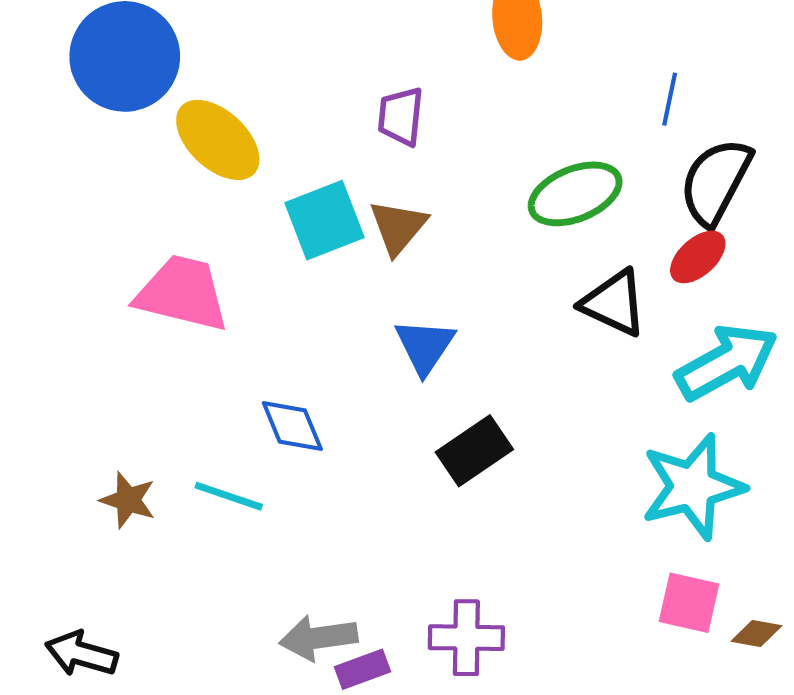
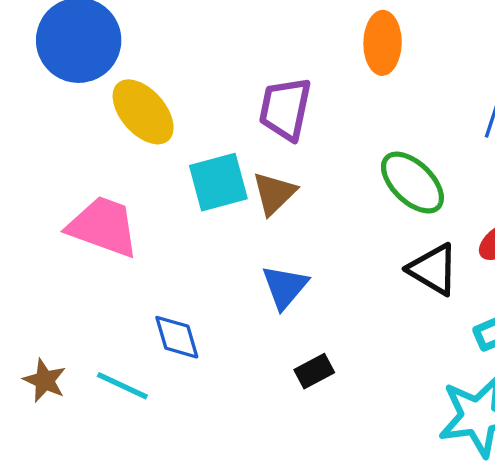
purple trapezoid: (401, 116) -> (285, 109), size x1.4
green ellipse: (575, 194) -> (412, 183), turned 60
black rectangle: (474, 451) -> (314, 371), size x0.7

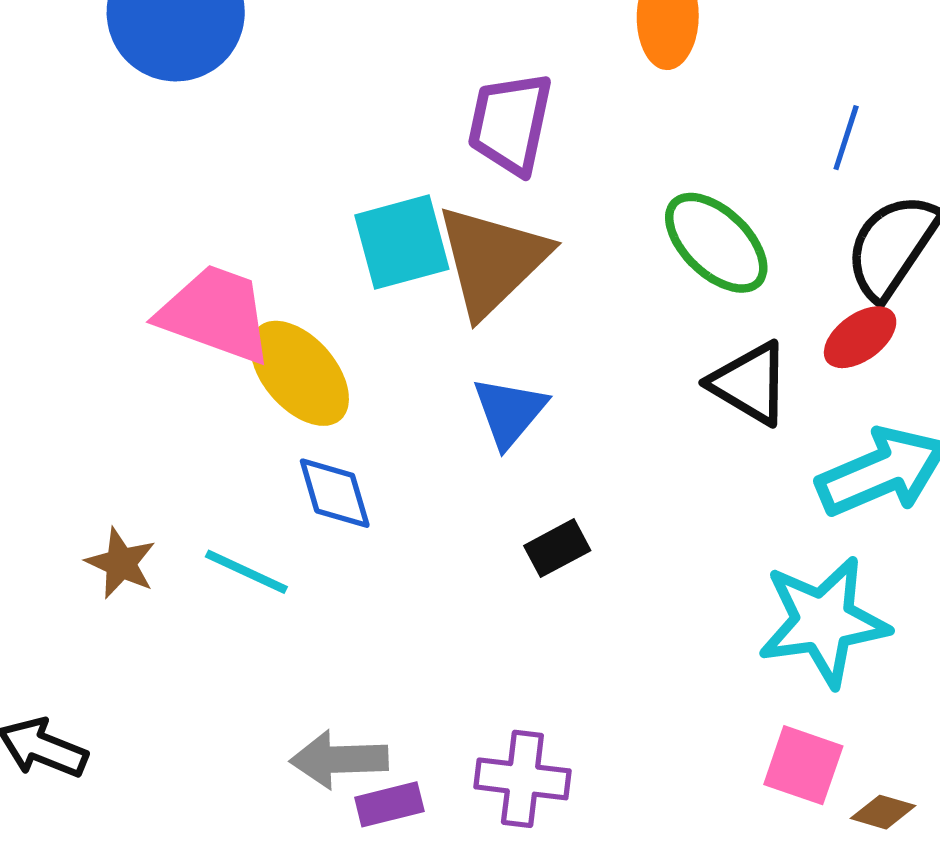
yellow ellipse: (143, 112) -> (300, 373), moved
brown triangle: (274, 193) -> (492, 260), size x1.6

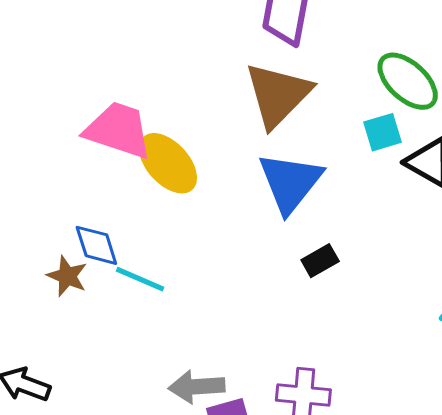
cyan square: (402, 242) -> (382, 132), moved, size x0.7
blue triangle: (509, 412) -> (290, 182), size x1.5
blue diamond: (335, 493) -> (96, 245), moved

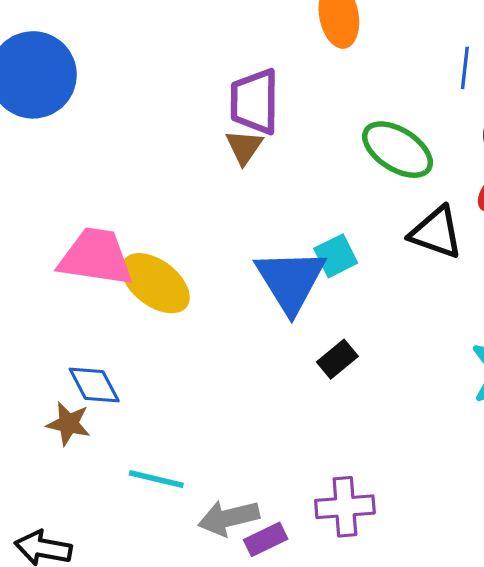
brown triangle: (278, 95) -> (244, 147), moved, size x0.5
cyan square: (382, 132) -> (336, 256), moved
cyan line: (140, 279) -> (156, 479), moved

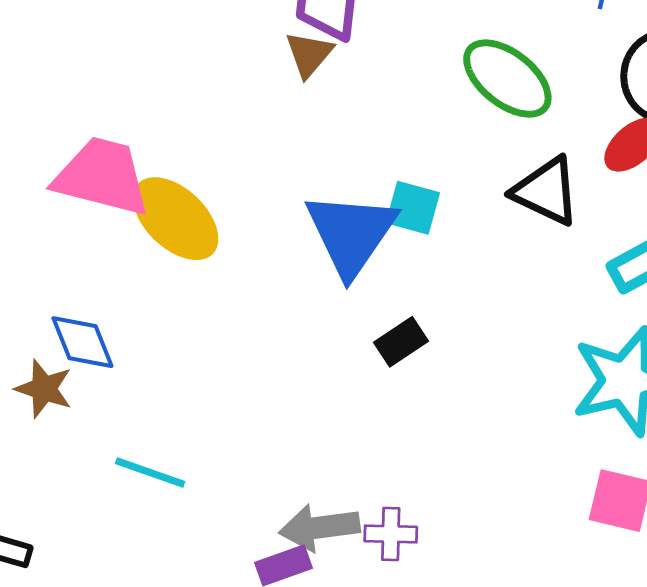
cyan square: (336, 256) -> (413, 208), turned 36
purple cross: (345, 507) -> (391, 534), size x0.7
gray arrow: (229, 518) -> (319, 527), moved

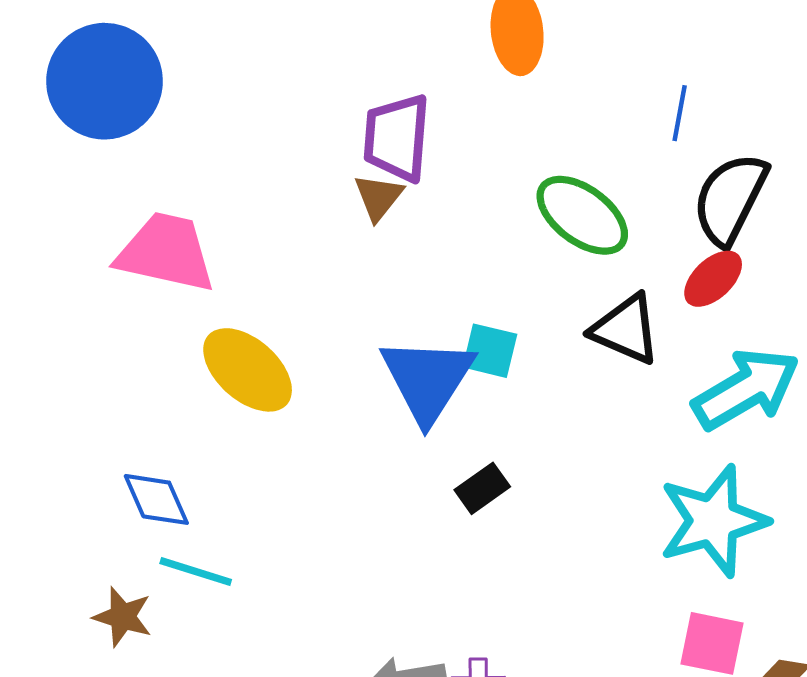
pink trapezoid: (102, 177) -> (166, 252), moved
brown star: (44, 389) -> (123, 617), moved
cyan line: (150, 472) -> (196, 571), moved

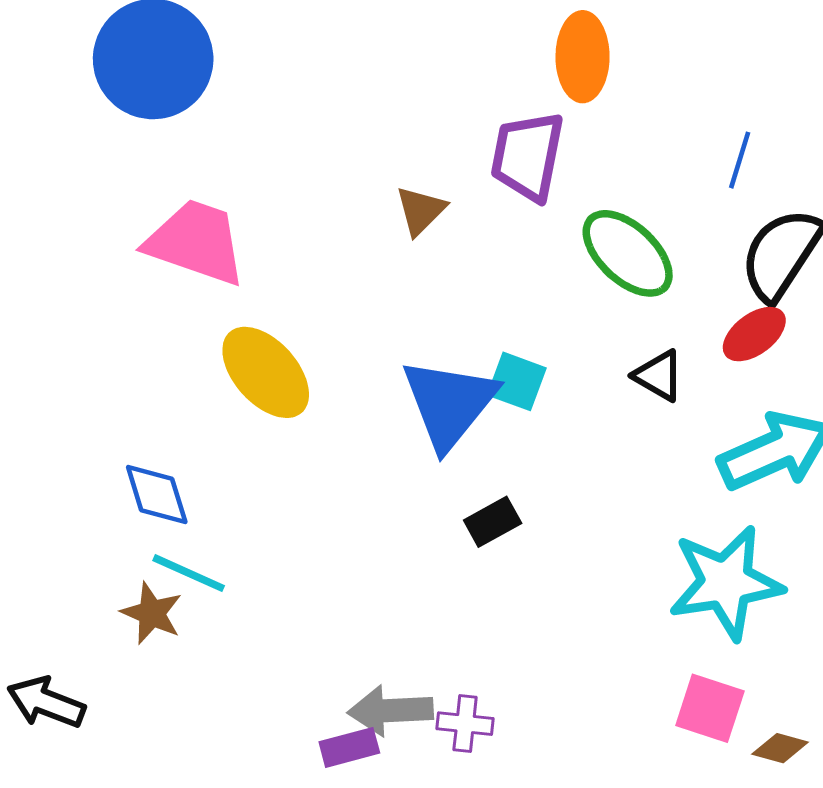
purple trapezoid: (397, 138) -> (527, 156), moved
black triangle: (626, 329) -> (659, 376), size x0.7
brown star: (123, 617) -> (152, 613), moved

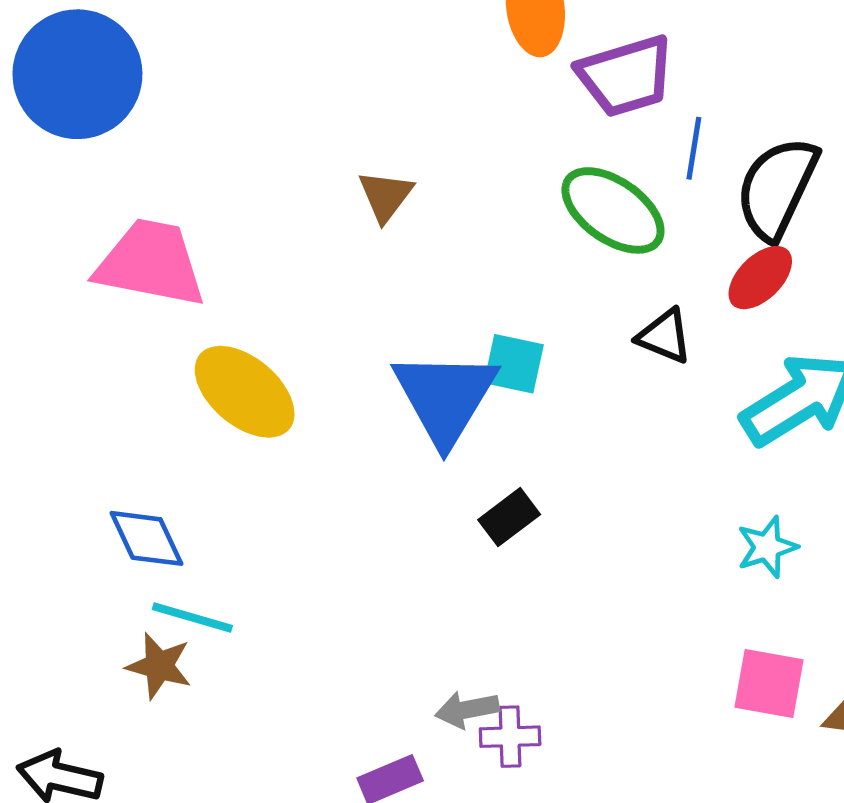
purple trapezoid: (527, 156) -> (626, 76), moved, turned -110
blue line: (740, 160) -> (694, 148), moved
cyan star: (726, 583) -> (767, 547), size x0.5
gray arrow: (390, 711) -> (467, 709), moved, size x0.7

